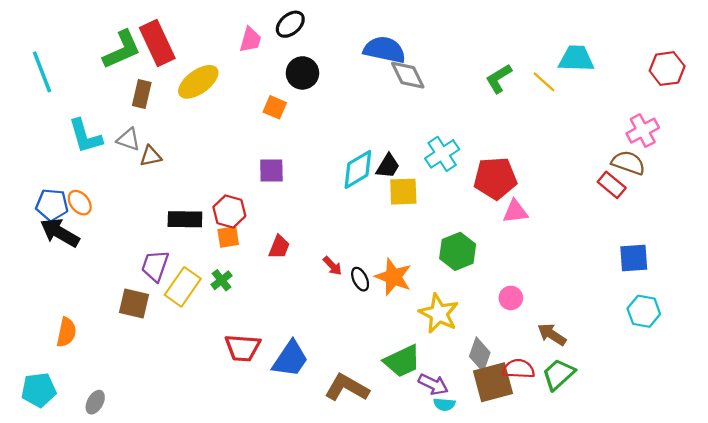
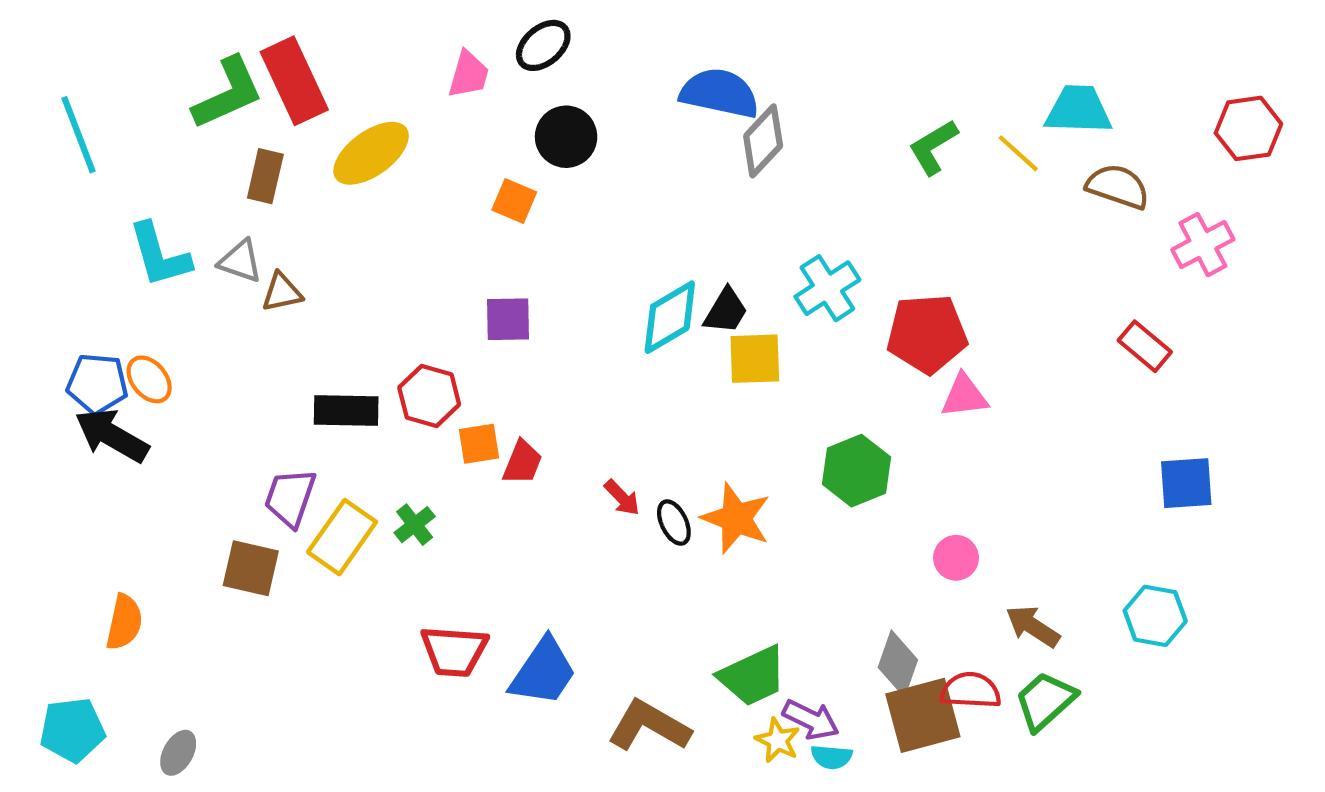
gray diamond: (408, 75) -> (763, 141), turned 69
brown semicircle: (628, 163) -> (1118, 186), moved
orange square: (228, 237) -> (479, 444), moved
cyan hexagon: (644, 311) -> (1155, 616), moved
yellow star: (439, 313) -> (778, 740), moved, size x0.6

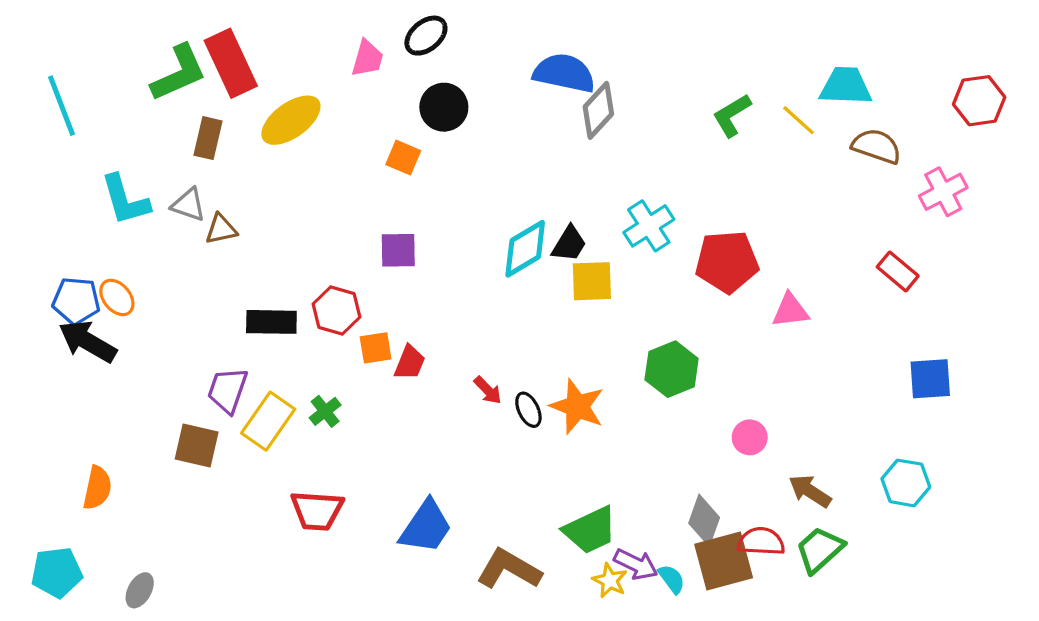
pink triangle: (964, 396) -> (790, 310), moved
red trapezoid: (454, 651) -> (317, 511), moved
cyan semicircle: (832, 757) -> (672, 579), moved, turned -132

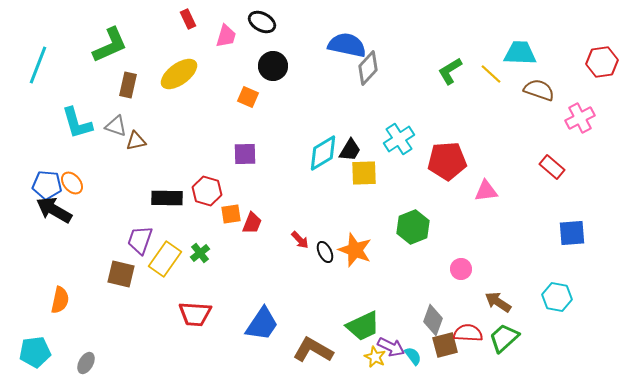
black ellipse: (426, 36) -> (262, 22), turned 68
red rectangle: (231, 63) -> (188, 19), moved, size x0.5
cyan line: (62, 106) -> (38, 65), turned 42
brown square: (724, 561) -> (445, 345), size x0.7

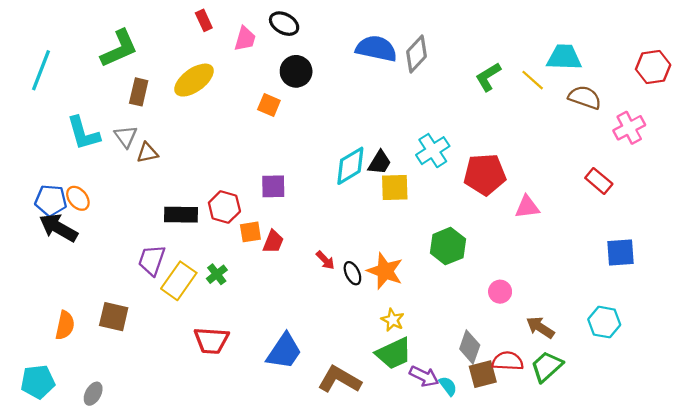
gray diamond: (368, 68) -> (416, 54), moved
gray triangle: (116, 126) -> (126, 136), turned 35
purple square: (245, 154) -> (273, 186), moved
brown square: (121, 274) -> (114, 317), moved
yellow star: (375, 357) -> (393, 320), moved

